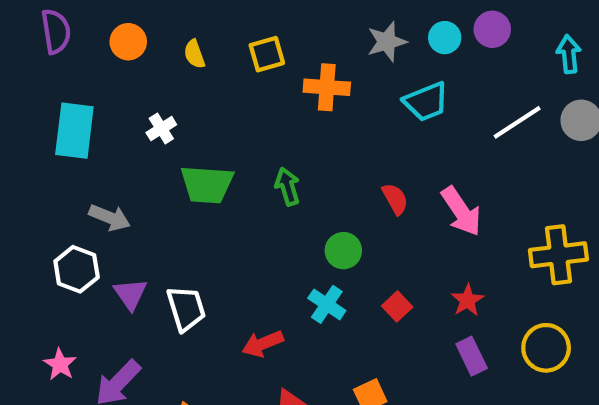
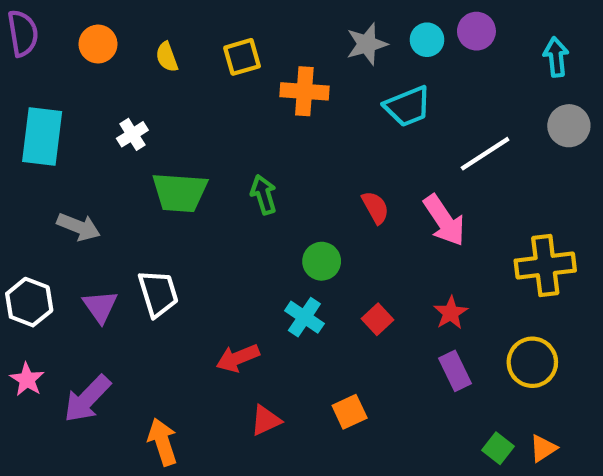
white line: (517, 122) -> (485, 154), moved
white hexagon: (77, 269) -> (29, 302), moved
white trapezoid: (186, 309) -> (158, 293), moved

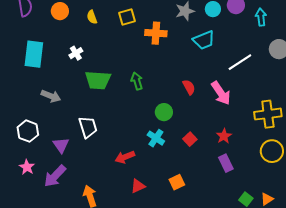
cyan arrow: (556, 57) -> (261, 17), moved
purple triangle: (100, 306) -> (61, 145), moved
yellow circle: (532, 362) -> (272, 151), moved

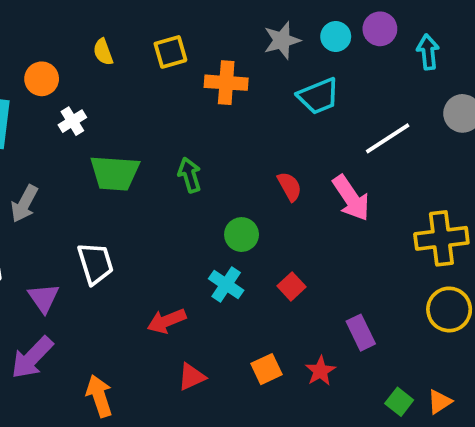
orange circle: (60, 11) -> (42, 79), moved
gray arrow: (51, 96) -> (24, 204), turned 96
red star: (224, 136) -> (320, 371), moved

